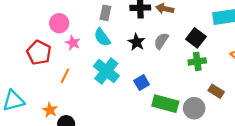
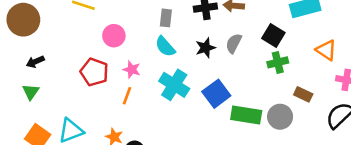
black star: (137, 42) -> (205, 48), turned 30
pink star: (73, 43) -> (132, 70), moved
blue square: (142, 83) -> (216, 94), size x1.5

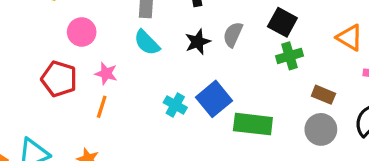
cyan cross: (174, 85) -> (175, 105), moved, size x0.6
gray circle: (280, 117) -> (321, 129), moved

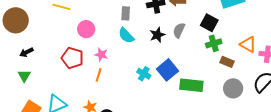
orange triangle: (350, 38) -> (248, 44), moved
brown rectangle: (323, 95) -> (227, 62), moved

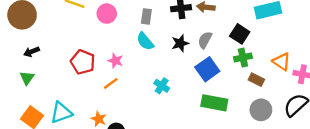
pink circle: (86, 29) -> (107, 14), moved
blue square: (167, 70) -> (207, 69), moved
orange line: (99, 75) -> (111, 83), turned 32

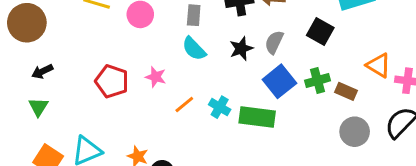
green cross: (243, 58) -> (318, 81), moved
orange line: (111, 83) -> (184, 105), moved
green rectangle: (214, 103) -> (257, 117), moved

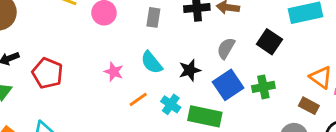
cyan semicircle: (194, 49) -> (152, 63), moved
black star: (241, 49) -> (190, 70), moved
red pentagon: (112, 81) -> (47, 73), moved
brown rectangle: (346, 91) -> (309, 106), moved

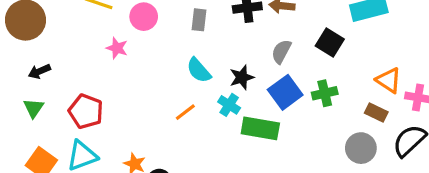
pink star: (114, 72) -> (117, 48), moved
red pentagon: (47, 73) -> (86, 111), moved
cyan cross: (171, 104) -> (229, 105), moved

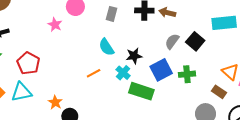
gray semicircle: (281, 52) -> (172, 41), moved

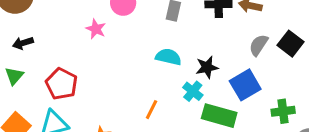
cyan semicircle: (106, 47) -> (168, 57), turned 138
orange line: (94, 73) -> (152, 110), moved, turned -32
green cross: (187, 74) -> (283, 111), moved

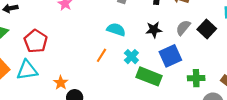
black star: (207, 67) -> (154, 30), moved
orange line: (152, 110) -> (101, 55), moved

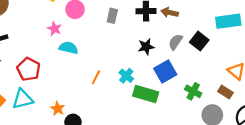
cyan semicircle: (116, 29) -> (69, 48), moved
green cross: (196, 78) -> (193, 91), turned 35

